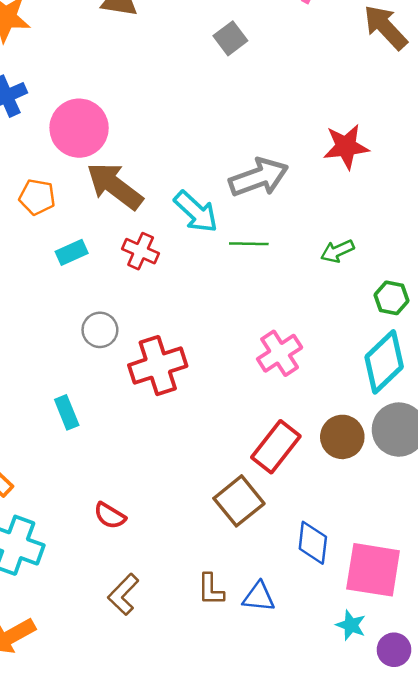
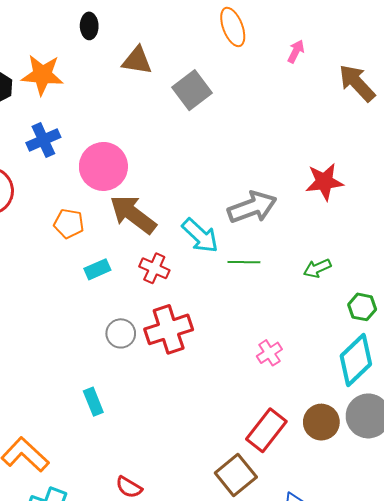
gray square: (230, 38) -> (192, 90), moved, size x1.4
pink cross: (280, 353) -> (269, 353), size x0.7
red cross: (158, 366) -> (169, 329), moved

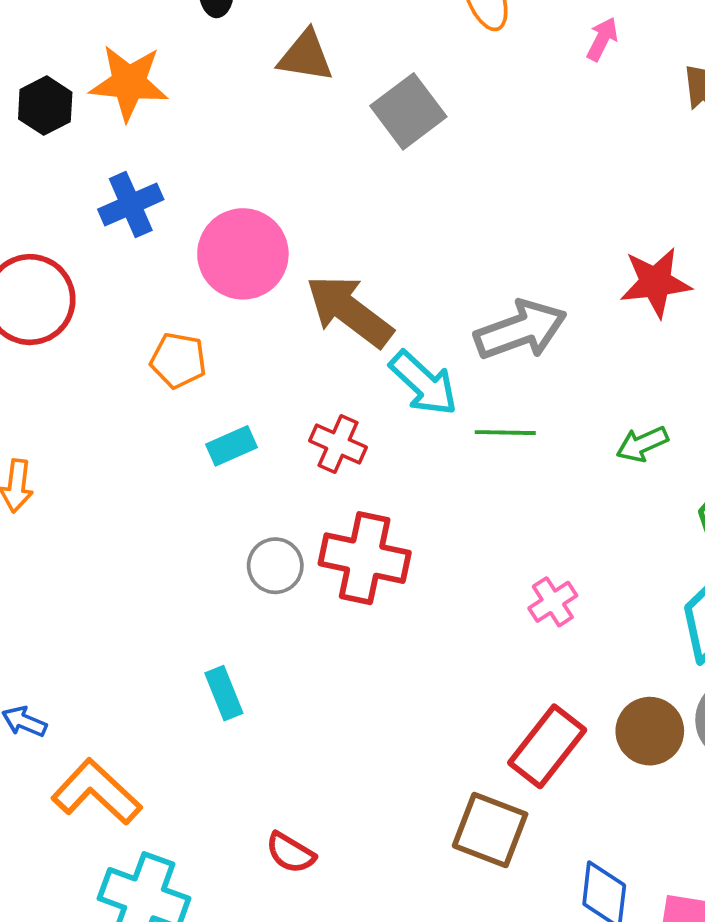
brown arrow: (133, 214) -> (349, 311), moved
red cross: (169, 329) -> (365, 558), turned 30
brown square: (236, 475) -> (490, 830), turned -30

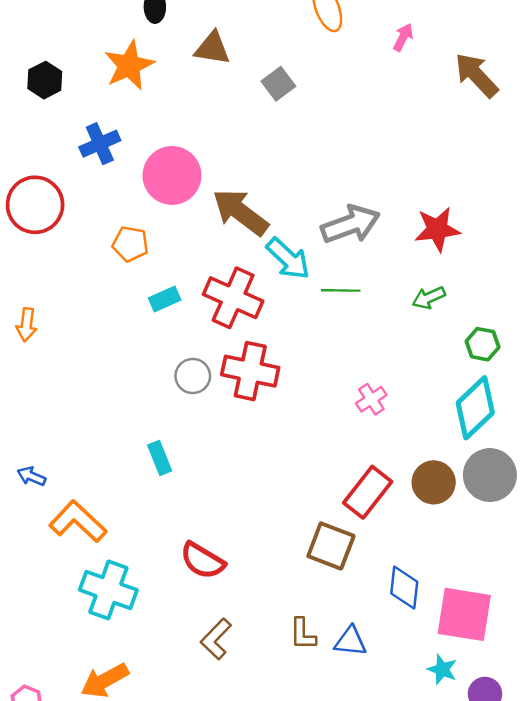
orange star: (129, 83) -> (129, 65), moved, turned -30
gray square: (408, 111) -> (278, 84), size x0.7
red star: (655, 282) -> (437, 229), moved
red cross: (338, 444) -> (233, 298), size x1.6
red semicircle: (290, 853) -> (203, 561), size x1.4

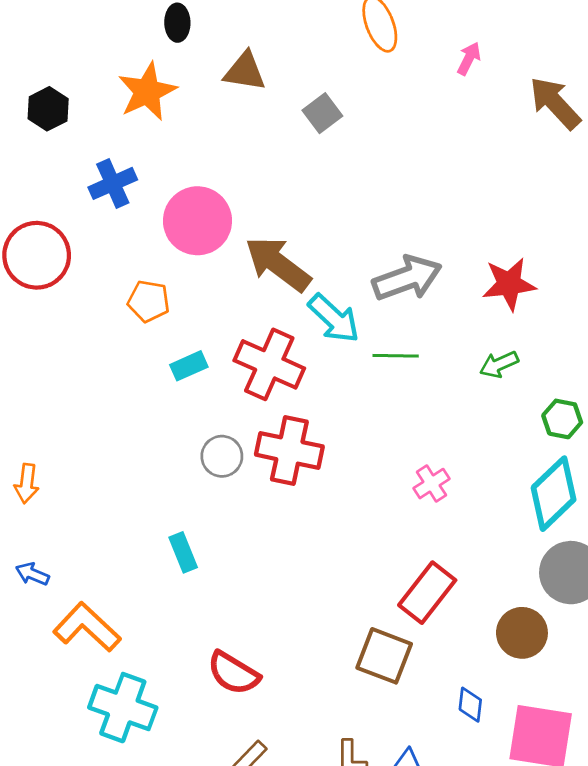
orange arrow: (26, 325) -> (27, 484), moved
brown circle: (434, 482) -> (522, 633), moved
blue diamond: (404, 588) -> (470, 705), size x0.7

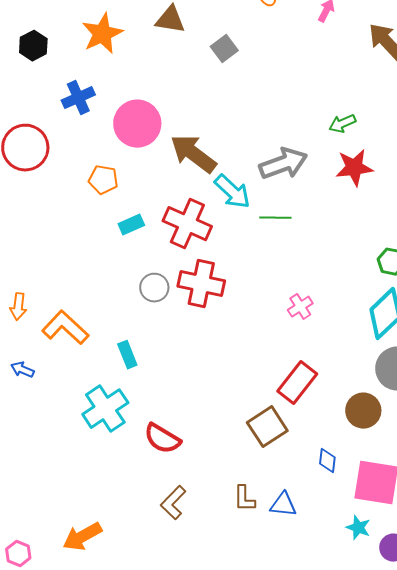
green arrow: (499, 364) -> (342, 124), moved
orange L-shape: (87, 627) -> (65, 328), moved
brown square: (384, 656) -> (267, 427), turned 36
cyan cross: (123, 708) -> (105, 409), moved, turned 36

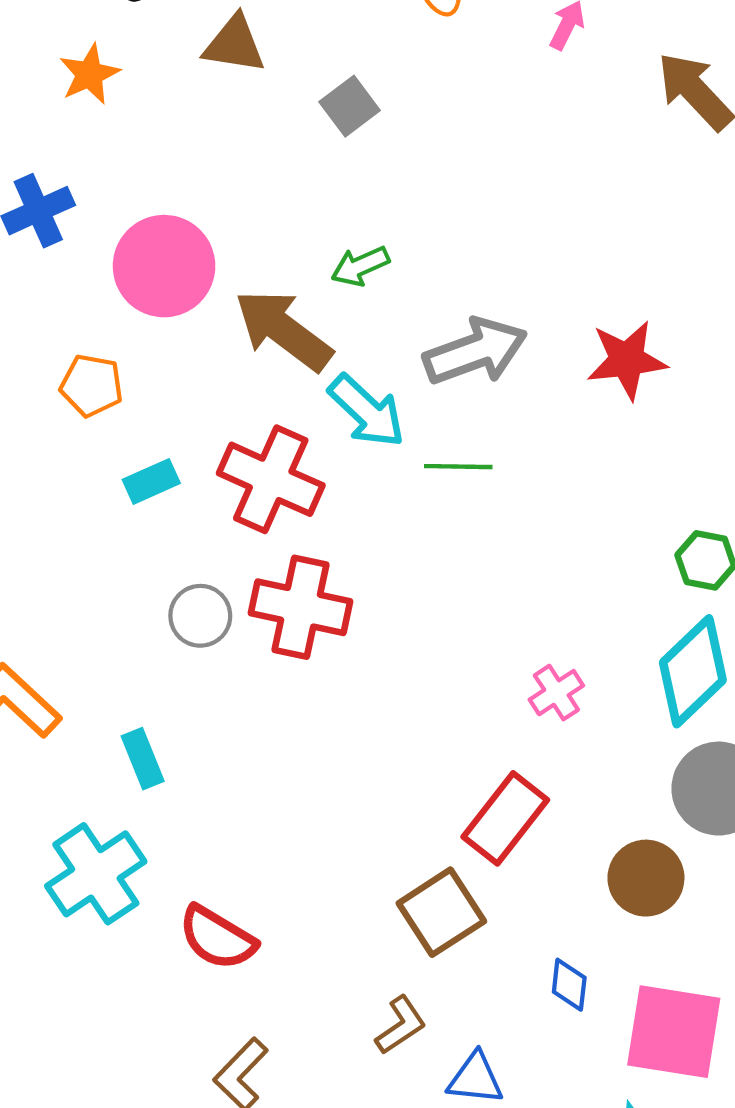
orange star: (102, 34) -> (89, 74), size x0.7
green arrow: (342, 124) -> (360, 266), moved
pink cross: (300, 307) -> (556, 693), moved
brown L-shape: (244, 499) -> (401, 1025), moved, turned -124

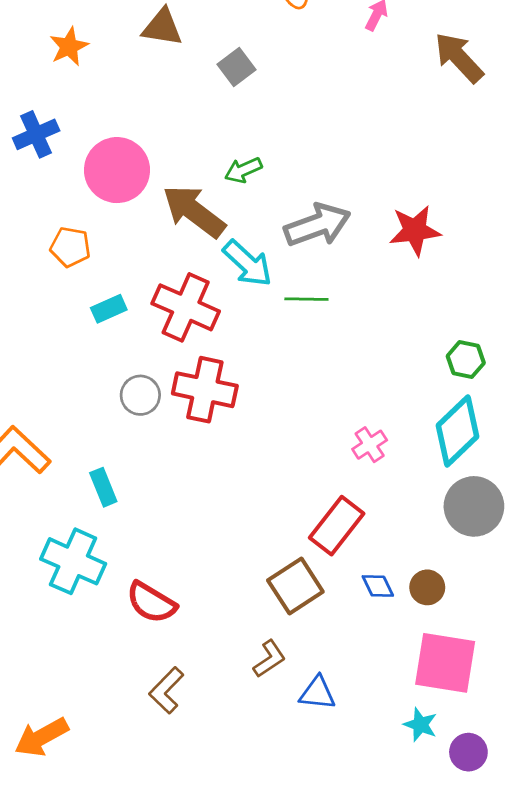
cyan cross: (96, 874) -> (73, 561), turned -32
brown circle: (646, 878) -> (427, 587), moved, size x0.7
blue diamond: (569, 985) -> (378, 586), moved, turned -32

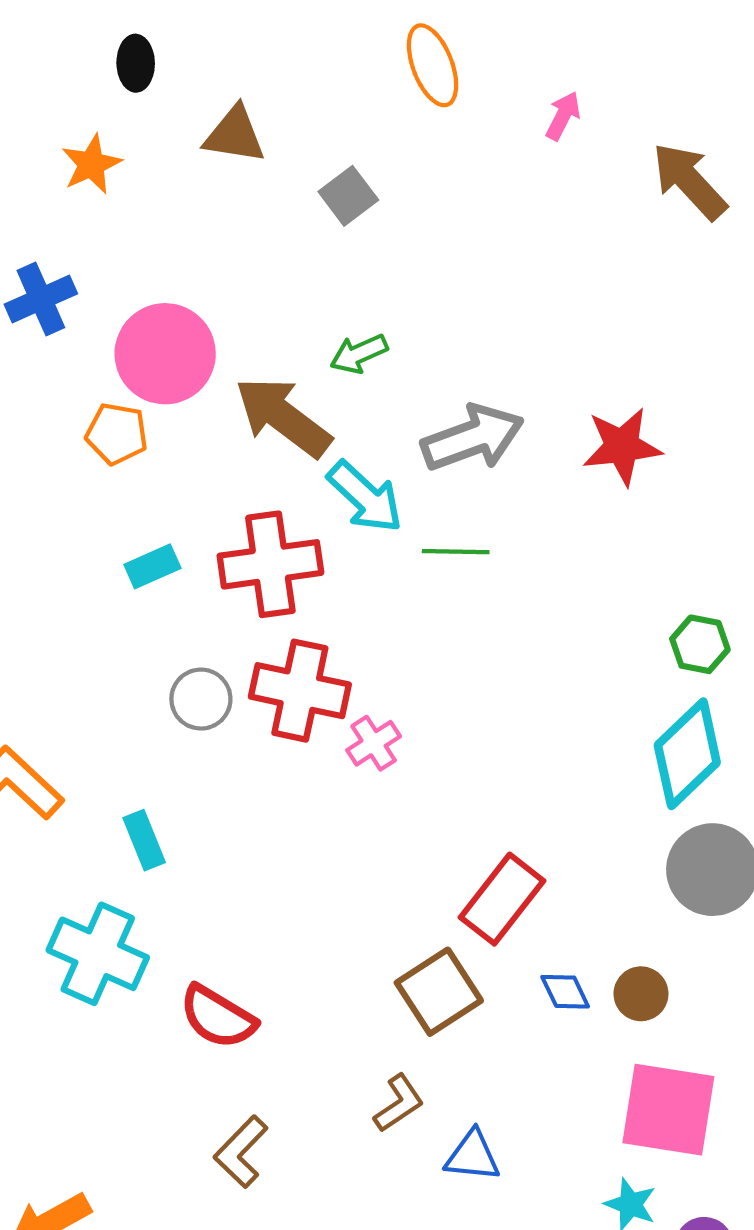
orange pentagon: (70, 247) -> (117, 434), moved
red cross: (186, 307) -> (270, 564), turned -32
pink cross: (370, 445) -> (374, 743), moved

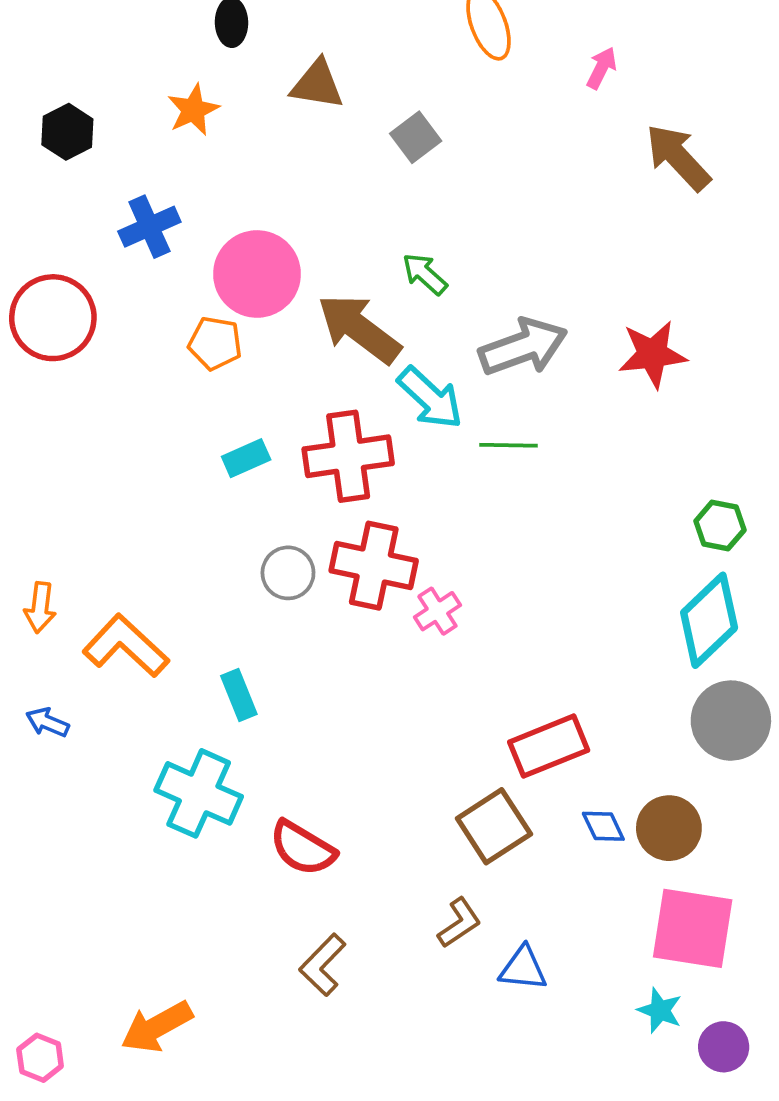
brown arrow: (689, 181) -> (678, 157), moved
green arrow: (359, 354) -> (425, 274), turned 66
red rectangle: (502, 899) -> (549, 746), turned 30
brown circle: (641, 994) -> (669, 828), size x1.4

